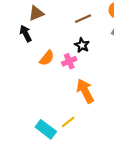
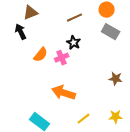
orange arrow: (85, 91) -> (64, 93), moved, turned -45
yellow line: (68, 122) -> (84, 119), moved

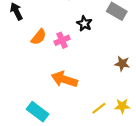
black star: (74, 43) -> (84, 24), moved
yellow line: (84, 119) -> (99, 108), moved

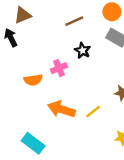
orange semicircle: (39, 37) -> (33, 80), moved, turned 42
yellow line: (99, 108) -> (93, 112), moved

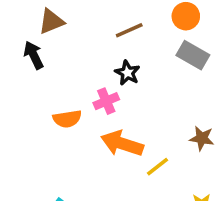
black star: (83, 50) -> (127, 73), moved
orange arrow: (61, 109) -> (122, 144), moved

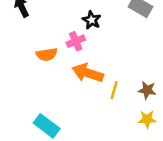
brown star: (202, 138) -> (147, 90), moved
yellow line: (157, 167) -> (114, 90), turned -36

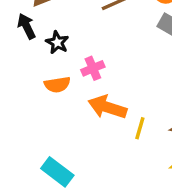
black star: (92, 20) -> (57, 42), moved

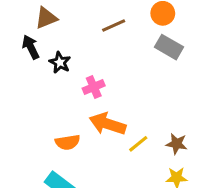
orange semicircle: (57, 85) -> (68, 142), moved
yellow line: (140, 128) -> (138, 144), turned 35

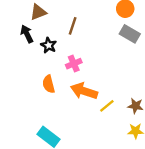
brown line: (114, 26) -> (73, 26), moved, turned -48
orange semicircle: (68, 142) -> (49, 84), moved, turned 84

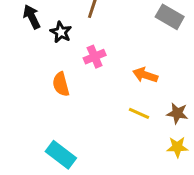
orange arrow: (84, 91) -> (145, 75), moved, size x0.7
yellow line: (107, 106) -> (139, 113), turned 63

